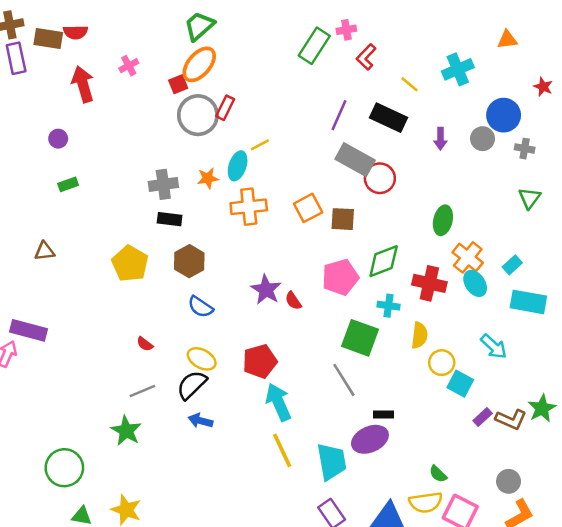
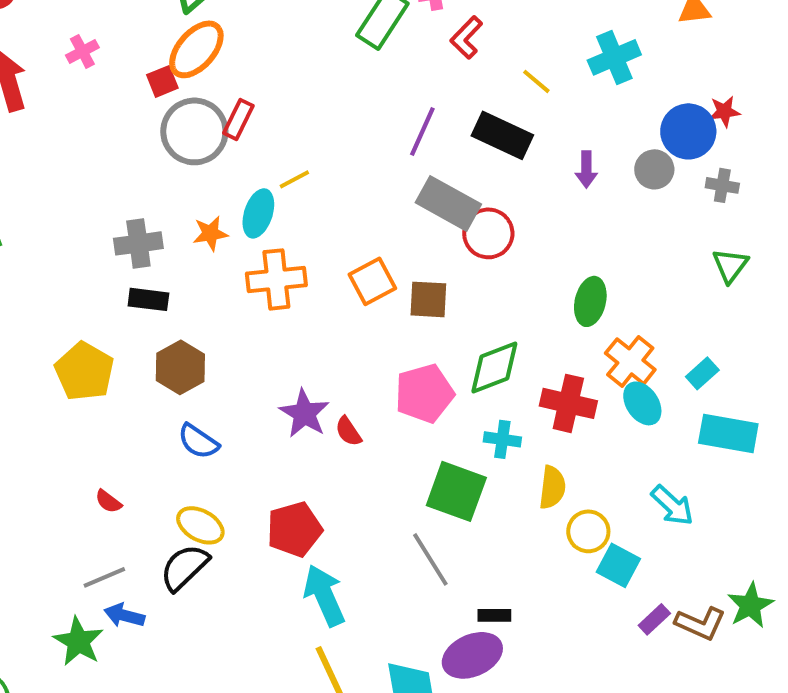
red star: (543, 87) -> (724, 111), moved, turned -30
blue arrow: (200, 421) -> (124, 615), moved

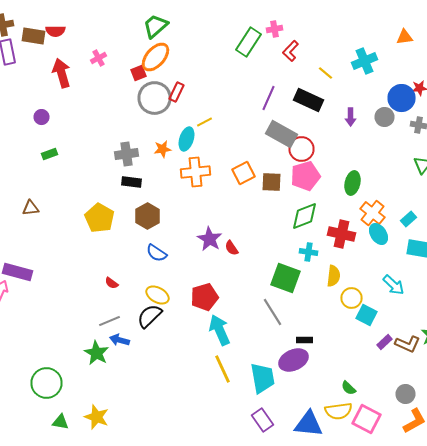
pink pentagon: (424, 393) -> (306, 176), moved

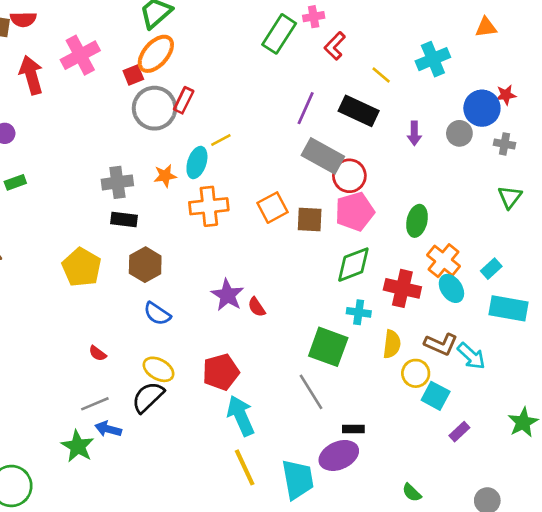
pink cross: (98, 58) -> (80, 55), size x1.8
brown L-shape: (408, 344) -> (441, 344), moved

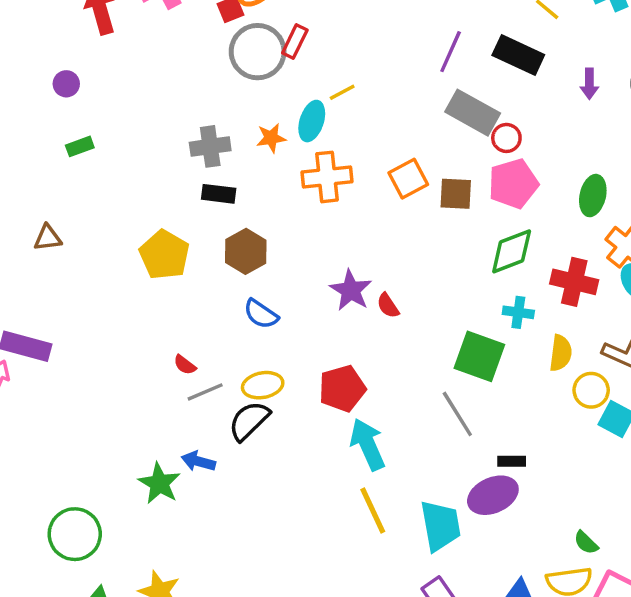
red circle: (349, 176) -> (506, 138), size x0.7
yellow ellipse: (158, 369) -> (263, 385), turned -40
gray line: (95, 404) -> (205, 392), moved

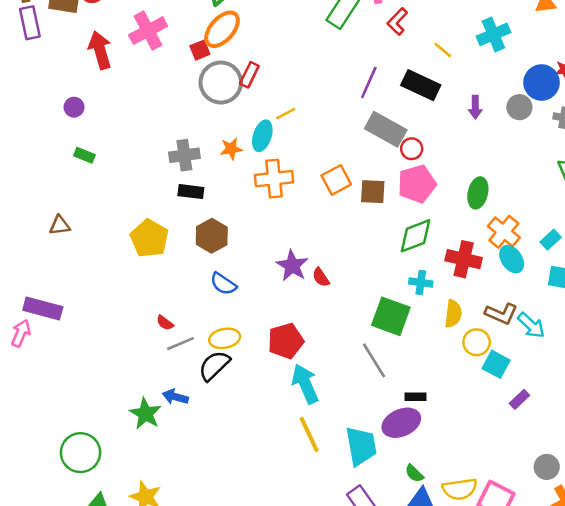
green rectangle: (80, 146) -> (84, 155), turned 42
green semicircle: (586, 543) -> (414, 473), moved

